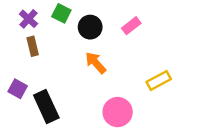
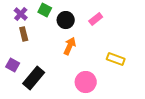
orange arrow: (96, 63) -> (70, 46), turned 66
yellow rectangle: (159, 81) -> (116, 59), turned 48
black rectangle: (46, 107) -> (34, 78), turned 65

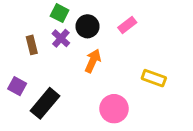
purple cross: (21, 14) -> (61, 38), moved

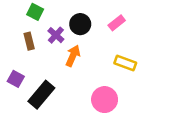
green square: (60, 13) -> (35, 12), moved
orange arrow: (93, 61) -> (73, 56), moved
yellow rectangle: (154, 78) -> (125, 63), moved

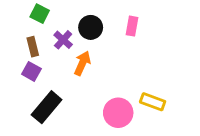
pink rectangle: (117, 23) -> (132, 26), turned -42
yellow rectangle: (125, 63) -> (153, 102), moved
purple square: (16, 79) -> (31, 71), moved

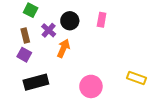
yellow rectangle: (153, 102) -> (137, 78), moved
black rectangle: (47, 107) -> (36, 82), turned 35

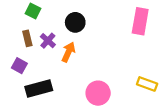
pink rectangle: (102, 20) -> (140, 21), moved, size x1.6
purple cross: (49, 30) -> (48, 41), moved
purple square: (24, 55) -> (19, 66), moved

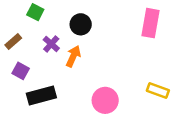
brown rectangle: (27, 38) -> (13, 42), moved, turned 63

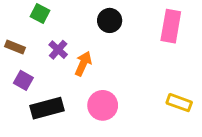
black circle: (81, 24) -> (110, 20), moved
brown rectangle: (13, 42) -> (15, 47), turned 63
pink circle: (105, 100) -> (103, 105), moved

